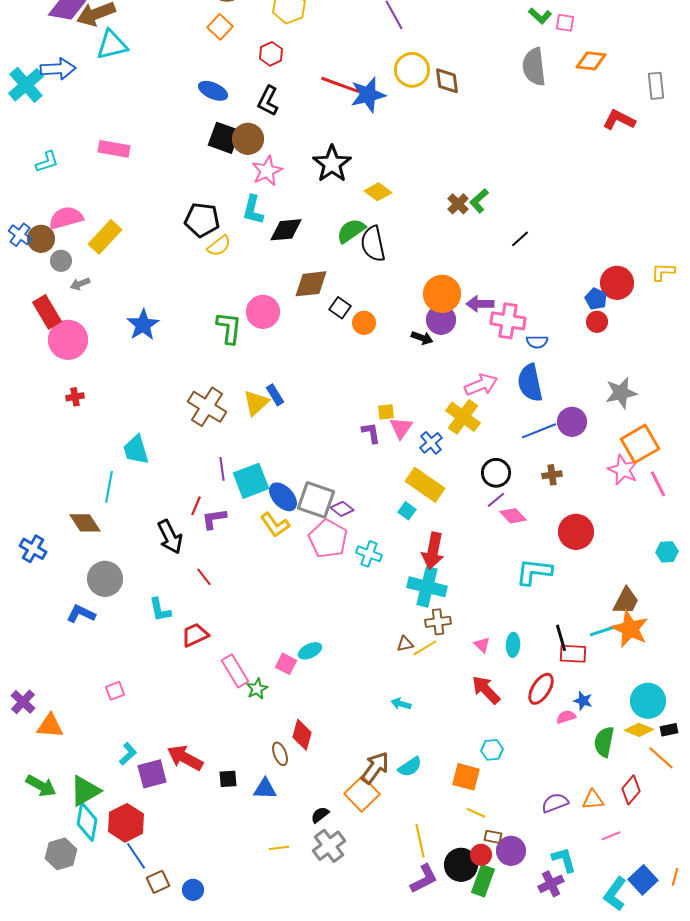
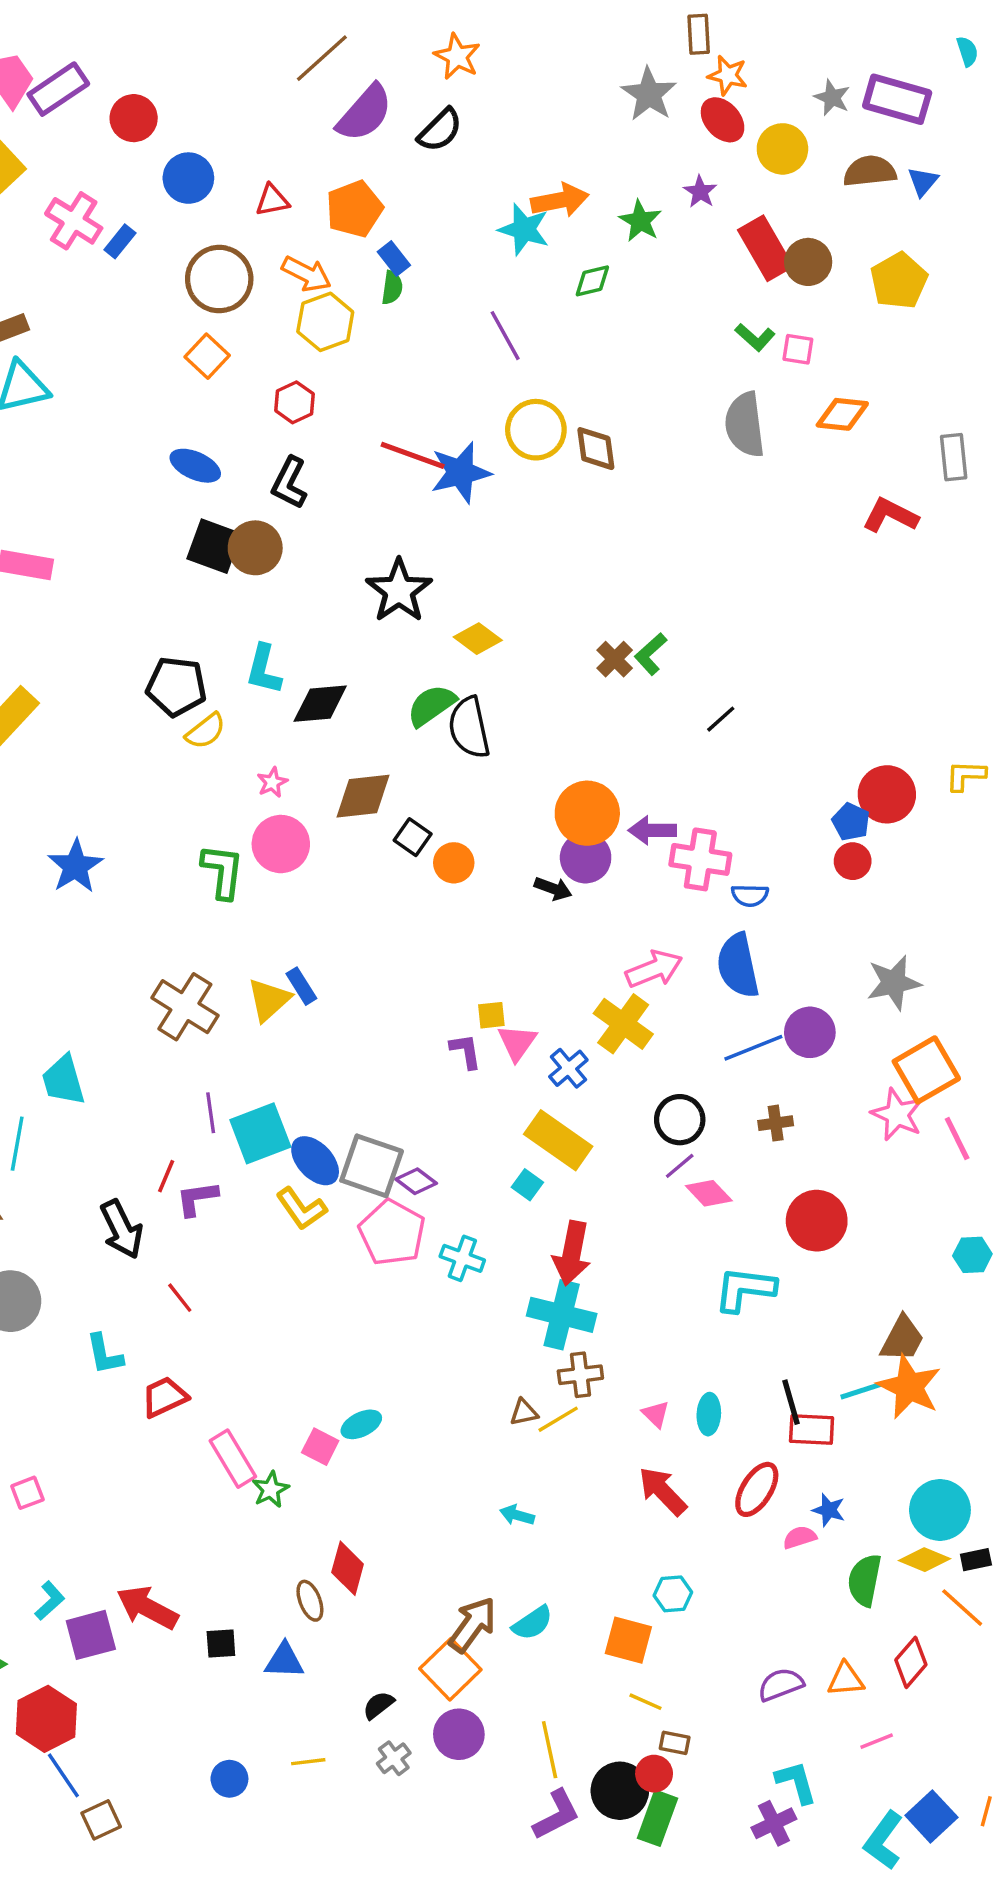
pink star: (267, 171) -> (272, 782), moved, size x0.6
gray cross: (329, 846) -> (394, 1758), size x0.6
purple circle: (511, 851) -> (459, 1734), moved
blue circle: (193, 890) -> (229, 1779), moved

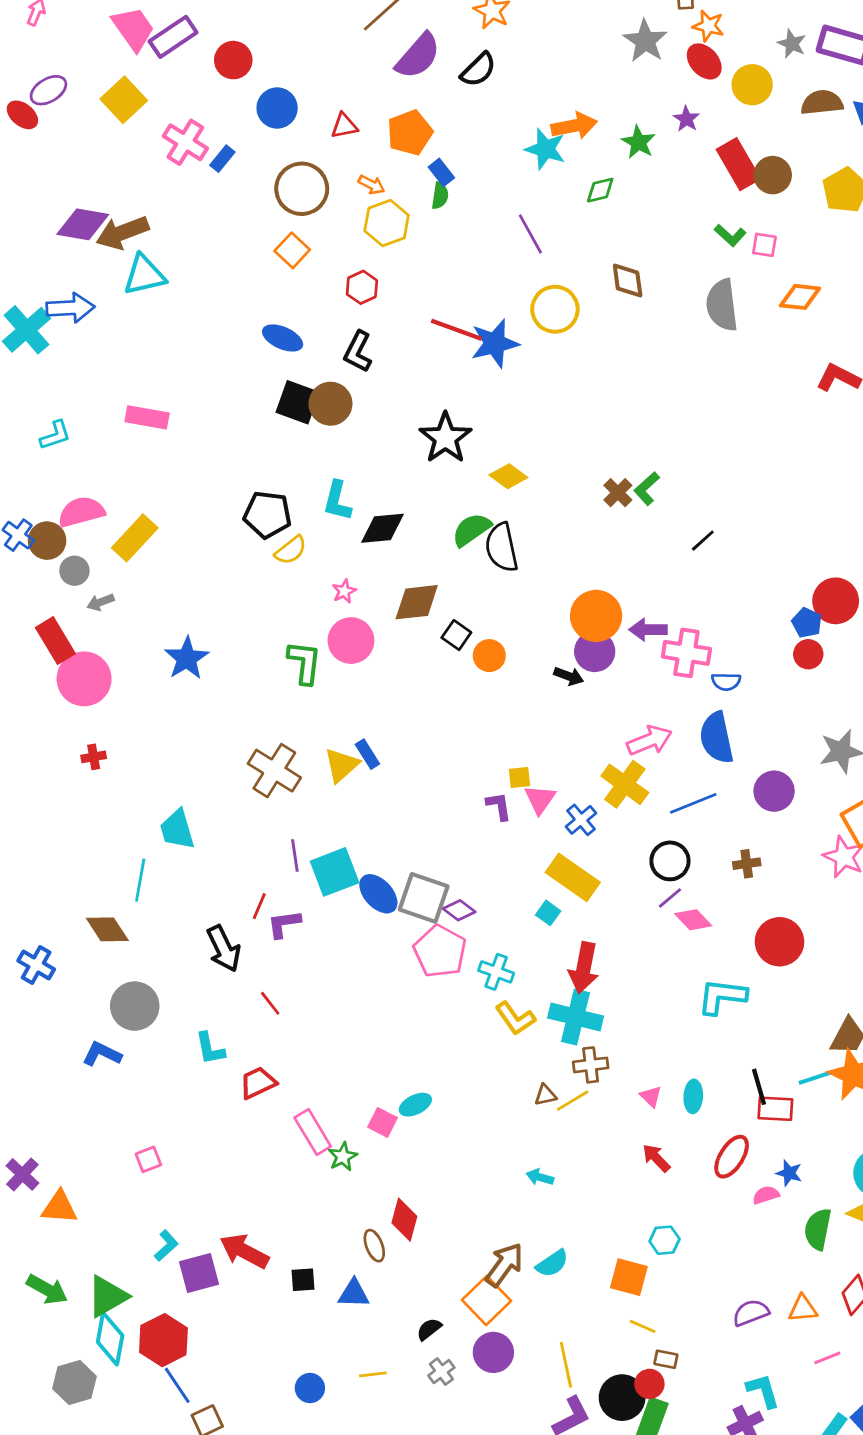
orange arrow: (307, 274) -> (372, 185), size x0.7
brown diamond: (596, 449) -> (628, 280), moved
blue line: (753, 1048) -> (693, 803), moved
yellow L-shape: (301, 1209) -> (515, 1018), moved
red arrow: (663, 1491) -> (656, 1158), size x0.7

